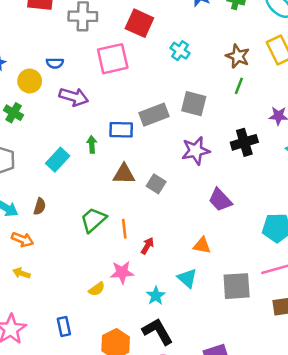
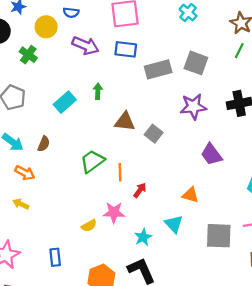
blue rectangle: (121, 130) -> (126, 49), moved

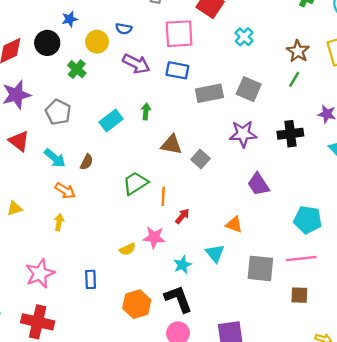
yellow arrow: (21, 204) -> (59, 222), turned 70

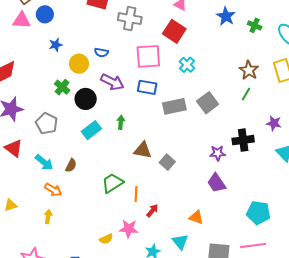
cyan cross: (244, 37) -> (187, 65), moved
black circle: (47, 43) -> (86, 99), moved
gray square: (249, 89) -> (208, 103), turned 30
purple star: (243, 134) -> (218, 153), moved, size x0.7

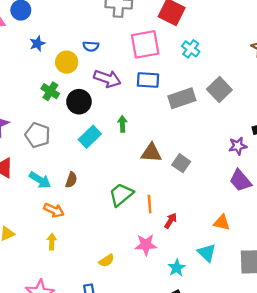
yellow semicircle: (106, 239) -> (107, 261), moved

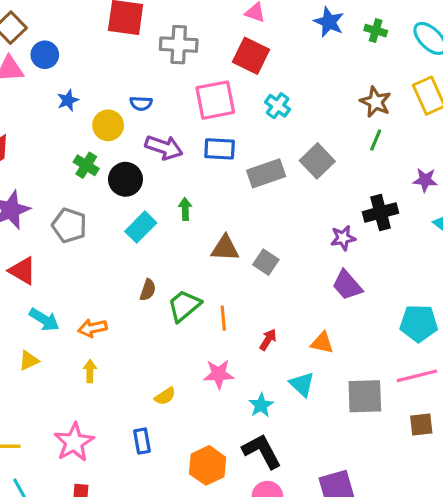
cyan arrow: (40, 180) -> (44, 320), moved
brown semicircle: (71, 180) -> (148, 290), moved
orange arrow: (54, 210) -> (92, 328), turned 144
red arrow: (171, 221) -> (268, 340), moved

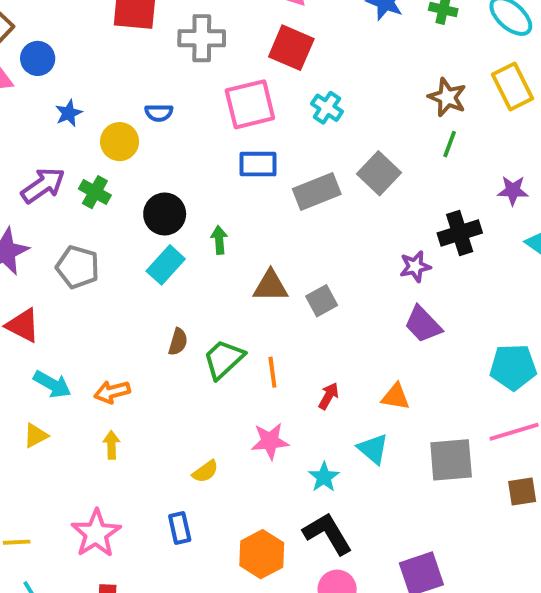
purple arrow: (164, 147) -> (43, 185), moved, turned -51
black circle: (125, 179) -> (165, 214), moved
gray square: (266, 262) -> (322, 301), turned 30

